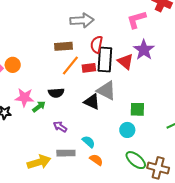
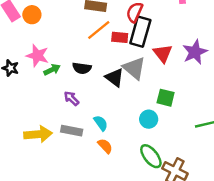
purple star: (144, 50) -> (195, 52), moved
red triangle: (125, 62) -> (163, 53), moved
black semicircle: (56, 93) -> (82, 68), moved

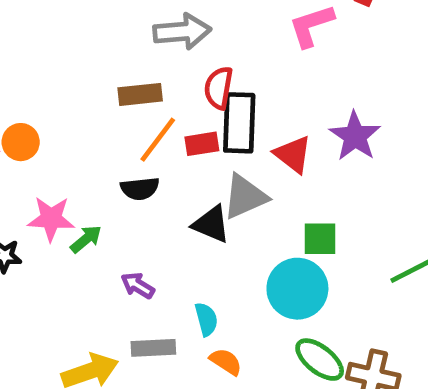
black semicircle: (82, 68) -> (140, 189), moved
gray triangle: (134, 68) -> (245, 197), turned -50
cyan circle: (149, 119) -> (297, 289), size x1.6
cyan semicircle: (101, 123) -> (206, 319), turned 35

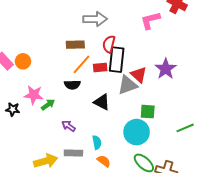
gray triangle: (245, 197) -> (128, 85), moved

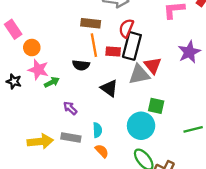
orange circle: (23, 61) -> (32, 48), moved
orange line: (81, 64) -> (94, 45), turned -60
purple star: (166, 69) -> (189, 52), moved

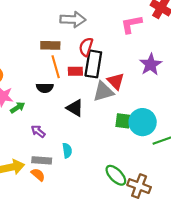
cyan circle: (141, 126) -> (143, 122), moved
orange semicircle: (102, 151) -> (38, 175), moved

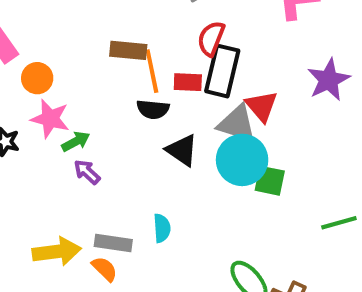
brown rectangle: (50, 45) -> (128, 50), moved
black semicircle: (45, 88) -> (153, 109), moved
gray triangle: (103, 92) -> (237, 124), turned 30
cyan circle: (143, 122) -> (242, 160), moved
purple arrow: (38, 131) -> (87, 172), moved

